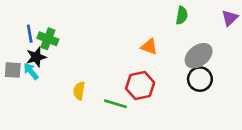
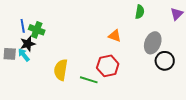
gray ellipse: (199, 56) -> (153, 43), turned -30
black circle: (200, 79) -> (165, 61), moved
yellow semicircle: (79, 91) -> (61, 70), size x1.5

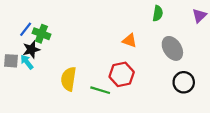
blue line: (23, 26) -> (26, 29), turned 48
gray ellipse: (153, 43) -> (172, 48), turned -55
black circle: (165, 61) -> (184, 82), moved

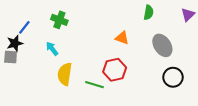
green cross: (41, 34) -> (59, 20), moved
black star: (31, 50) -> (15, 43), moved
cyan arrow: (27, 62) -> (52, 49), moved

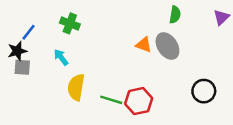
gray ellipse: (162, 45) -> (167, 46), moved
gray square: (11, 57) -> (22, 67), moved
red hexagon: (115, 70) -> (139, 101), moved

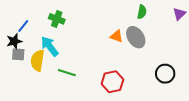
cyan arrow: (61, 57) -> (50, 46), size x1.5
yellow semicircle: (76, 87) -> (37, 60), moved
green line: (111, 100) -> (67, 73), moved

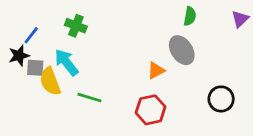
orange triangle: (117, 36) -> (156, 70), moved, turned -48
gray square: (18, 54) -> (35, 68), moved
yellow semicircle: (37, 60) -> (50, 81), turned -30

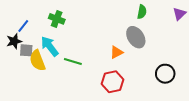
green line: (89, 98) -> (73, 61), moved

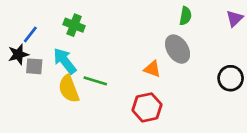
orange triangle: (117, 52) -> (152, 69), turned 48
yellow semicircle: (37, 60) -> (69, 89), moved
black circle: (165, 74) -> (231, 78), moved

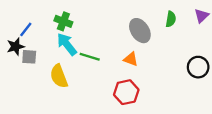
green semicircle: (185, 16) -> (171, 19), moved
gray ellipse: (178, 49) -> (140, 31), moved
cyan arrow: (65, 61) -> (67, 44), moved
green line: (95, 81) -> (90, 57), moved

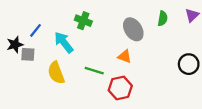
green cross: (63, 21) -> (83, 21), moved
blue line: (26, 29) -> (36, 30), moved
green line: (90, 57) -> (94, 71), moved

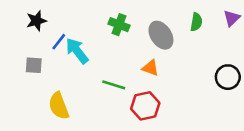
green cross: (83, 21) -> (119, 25), moved
blue line: (36, 30) -> (59, 42), moved
black star: (15, 45) -> (36, 21), moved
yellow semicircle: (56, 73) -> (59, 106), moved

